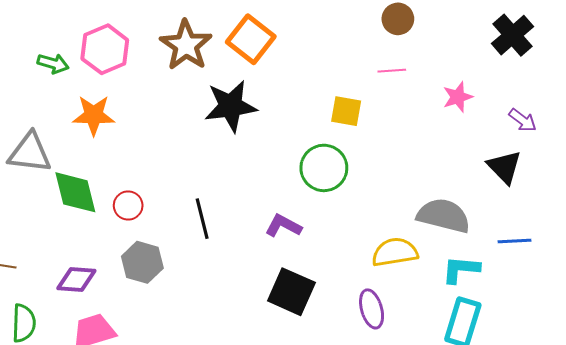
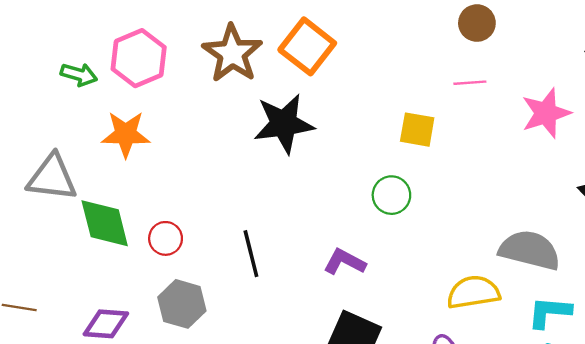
pink star: (458, 97) -> (546, 113), size x1.4
green circle: (324, 168) -> (391, 195), size x0.7

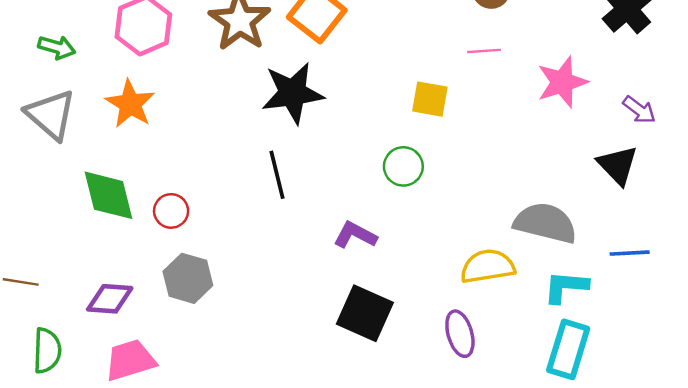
green arrow: (79, 75) -> (57, 47), moved
orange star: (126, 134) -> (130, 104), turned 30
gray triangle: (52, 178) -> (51, 115), moved, turned 34
black line: (251, 254) -> (277, 175), moved

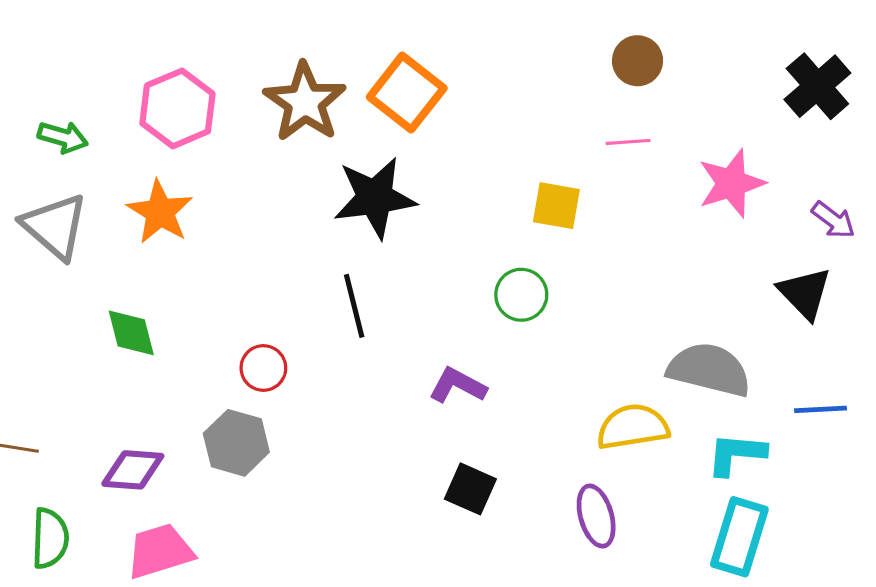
green diamond: (108, 195) -> (131, 333), size x0.7
red circle: (171, 211) -> (263, 368), moved
black square: (365, 313) -> (470, 489), size x0.7

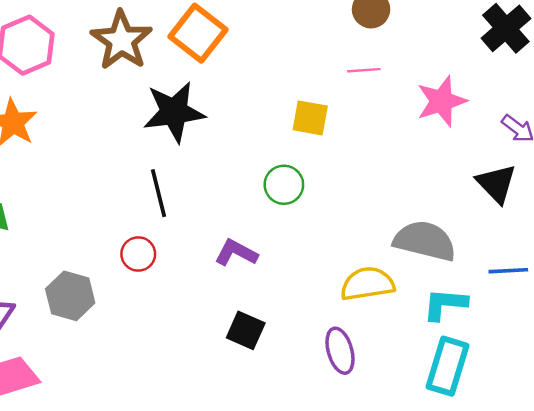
red circle: (263, 368) -> (138, 254), moved

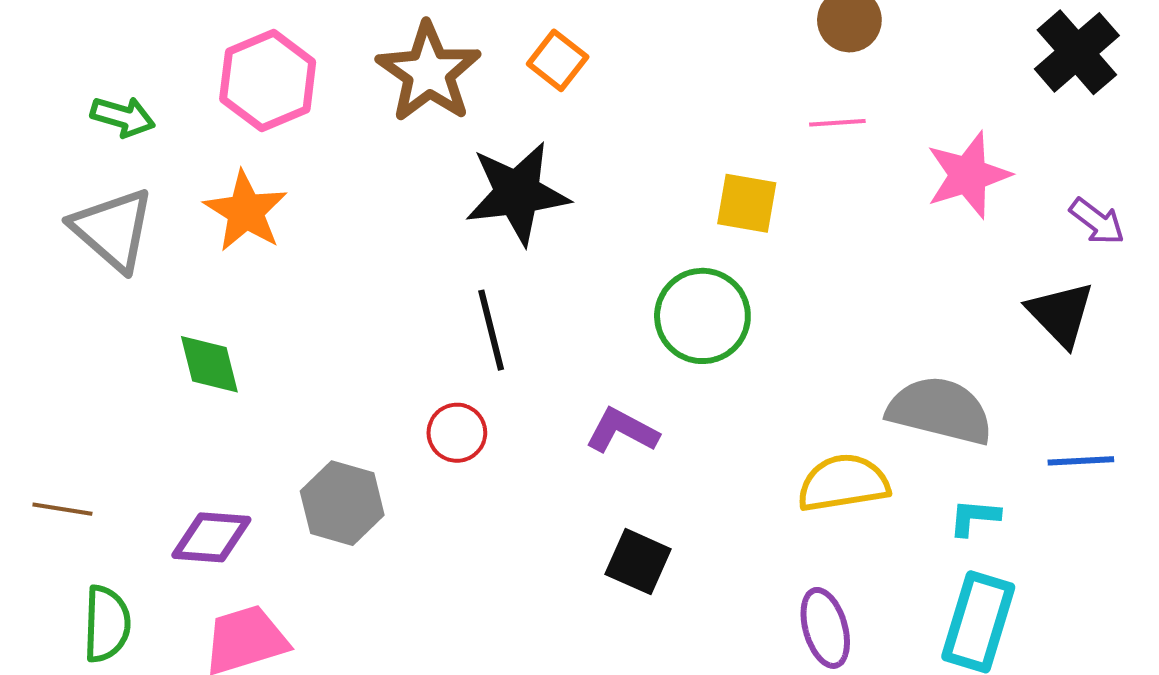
orange square: (198, 33) -> (558, 60), size x0.6
green circle: (284, 185) -> (702, 316), size x1.4
cyan L-shape: (445, 304) -> (974, 517), size x0.7
purple ellipse: (340, 351) -> (825, 628), moved

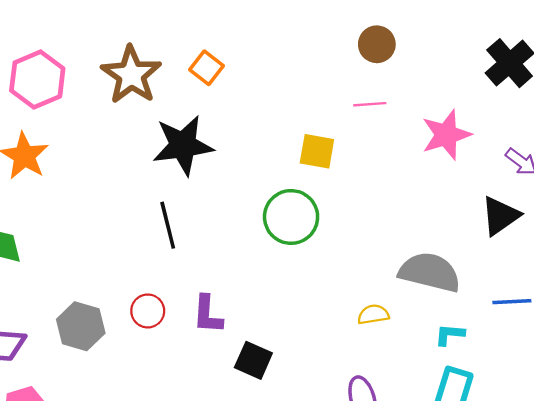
black triangle: (1061, 314) -> (500, 216), turned 39
purple L-shape: (622, 431) -> (208, 314), moved, turned -114
red circle: (457, 433) -> (148, 311), moved
yellow semicircle: (843, 483) -> (373, 314), size x0.6

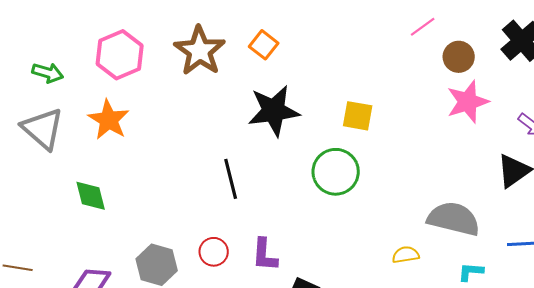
brown circle: (377, 44) -> (459, 57), moved
pink line: (370, 104) -> (423, 27), moved, turned -32
black star: (183, 145) -> (274, 111), moved

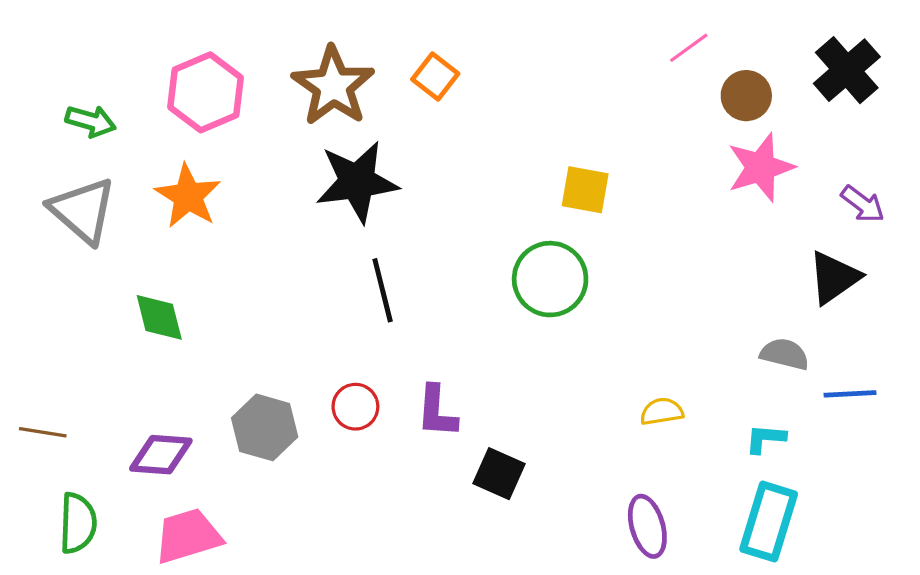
black star: (274, 111) -> (357, 182), moved
gray semicircle: (454, 219) -> (785, 354), moved, size x0.6

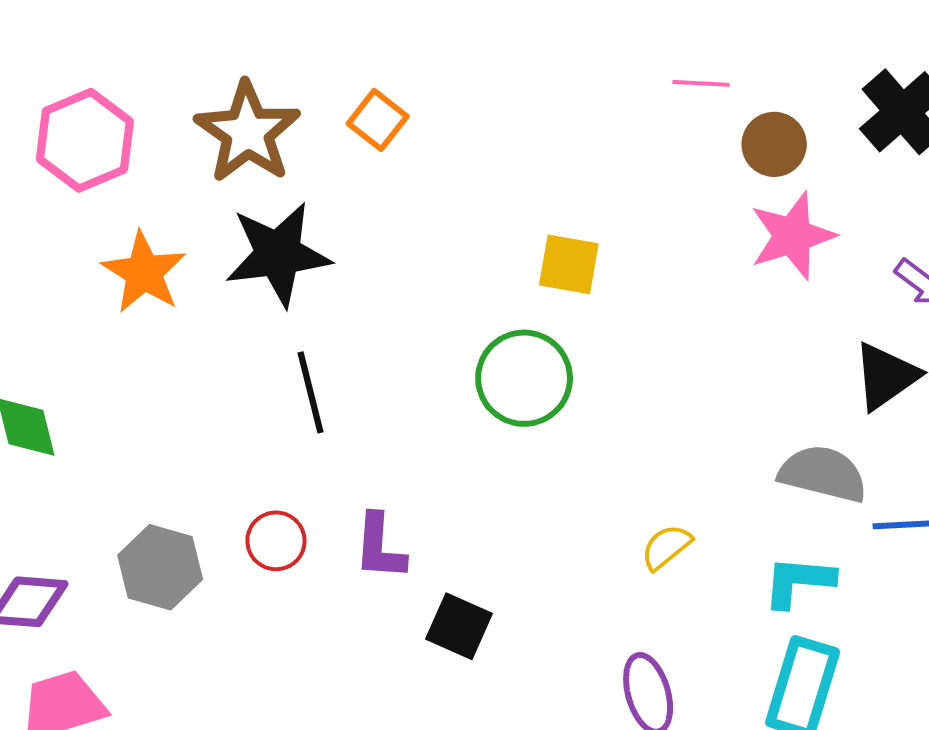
pink line: (689, 48) -> (701, 83), turned 39
orange star: (188, 196) -> (144, 272), moved
gray semicircle: (785, 354) -> (823, 474), size x1.4
yellow semicircle: (662, 411) -> (666, 547), turned -30
cyan L-shape: (765, 439) -> (799, 582), size x1.4

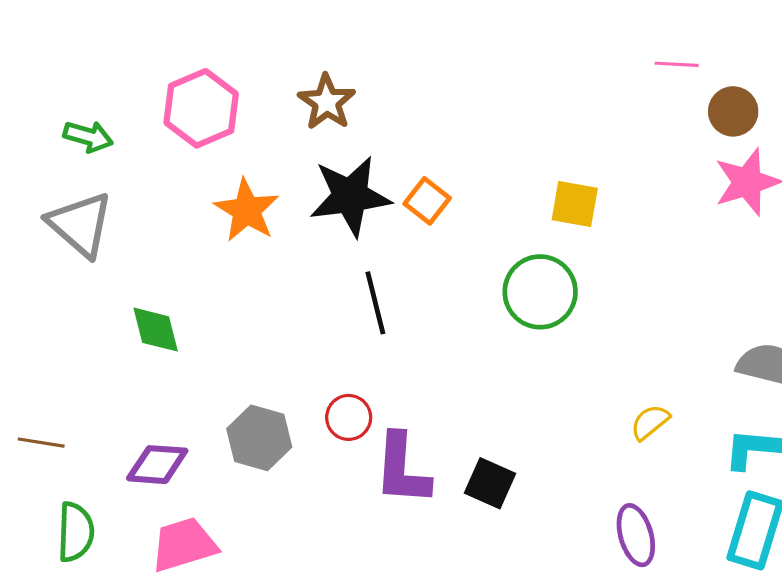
orange square: (378, 120) -> (427, 201), moved
brown star: (248, 132) -> (327, 102), size x0.7
purple L-shape: (380, 547) -> (402, 469), moved, size x1.4

